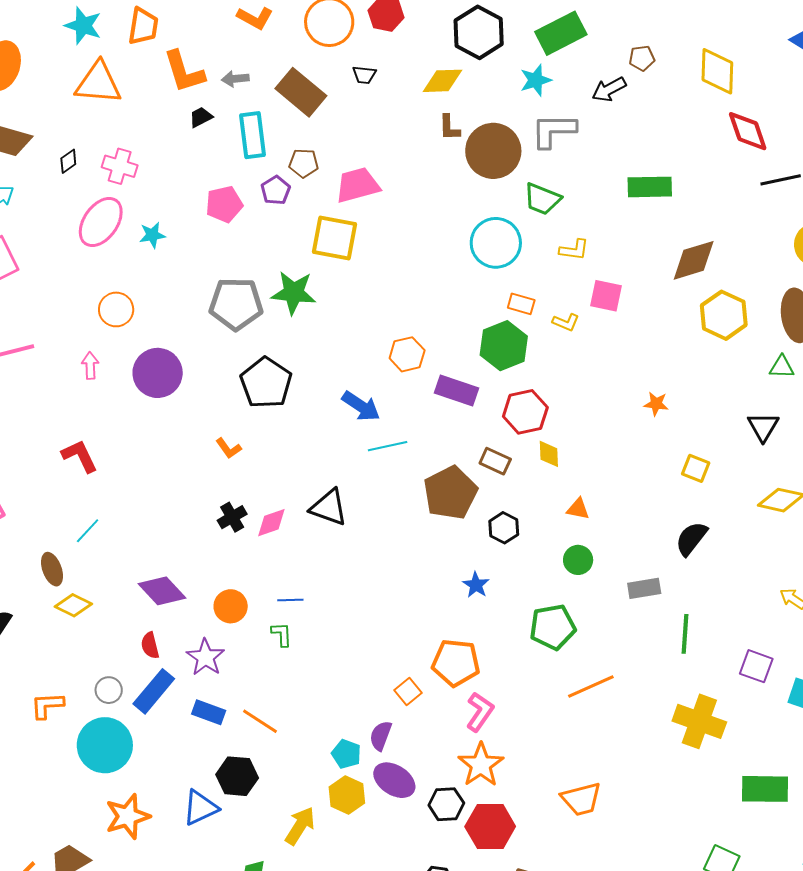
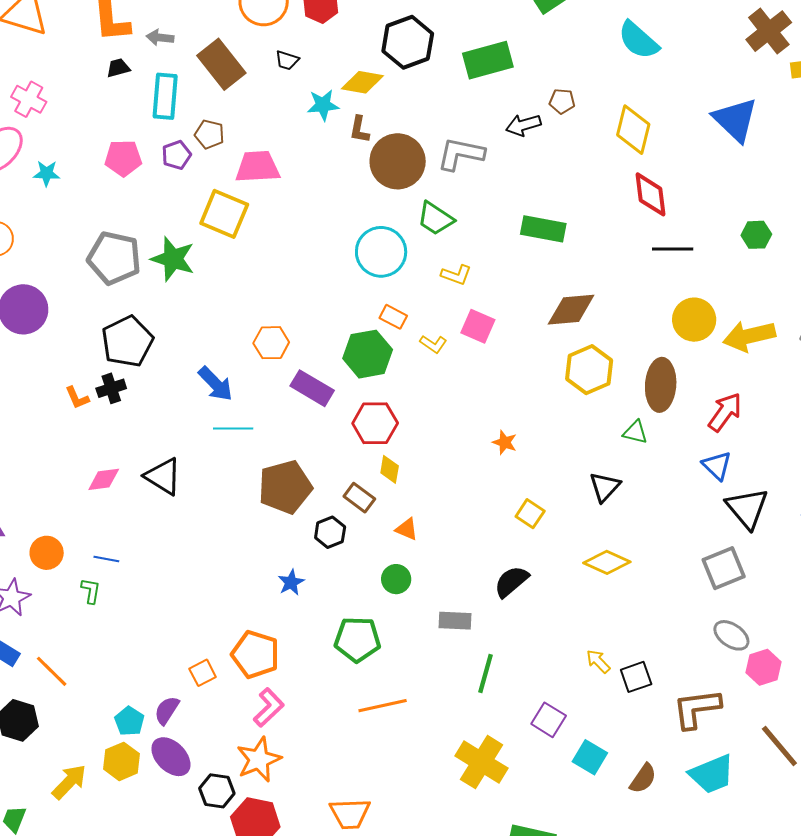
cyan star: (536, 80) -> (323, 105), moved
brown rectangle: (495, 461) -> (359, 498), moved
black cross: (232, 517) -> (111, 388), moved

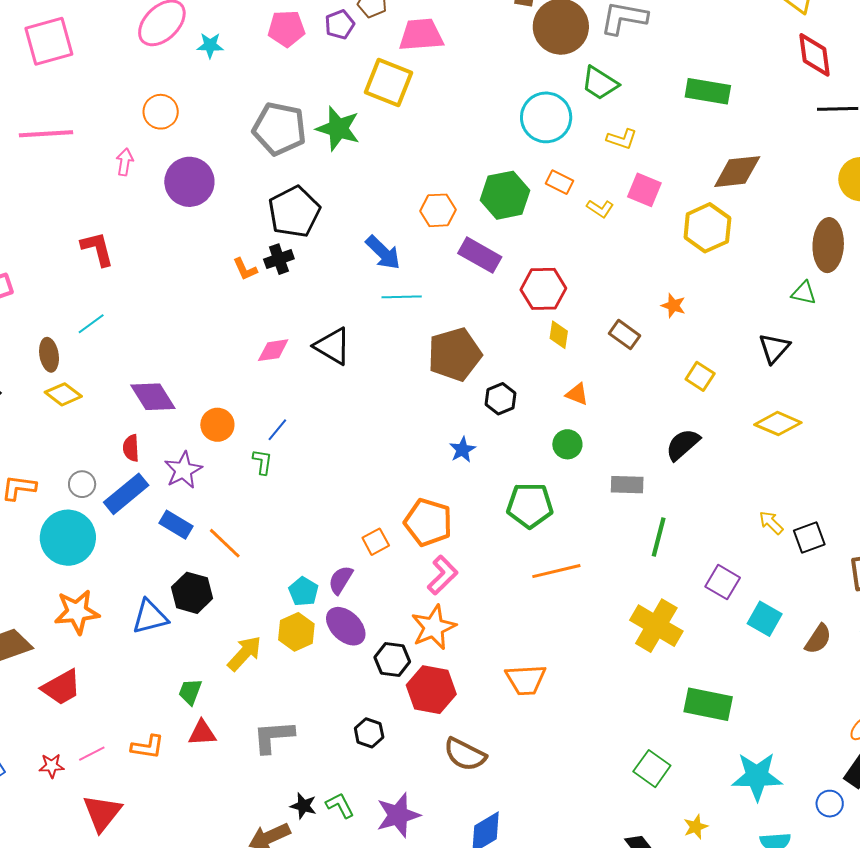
green hexagon: (368, 354) -> (505, 195), moved
yellow hexagon: (589, 370) -> (707, 228), moved
brown rectangle: (359, 498) -> (624, 335), moved
blue line: (106, 559) -> (277, 430), turned -60

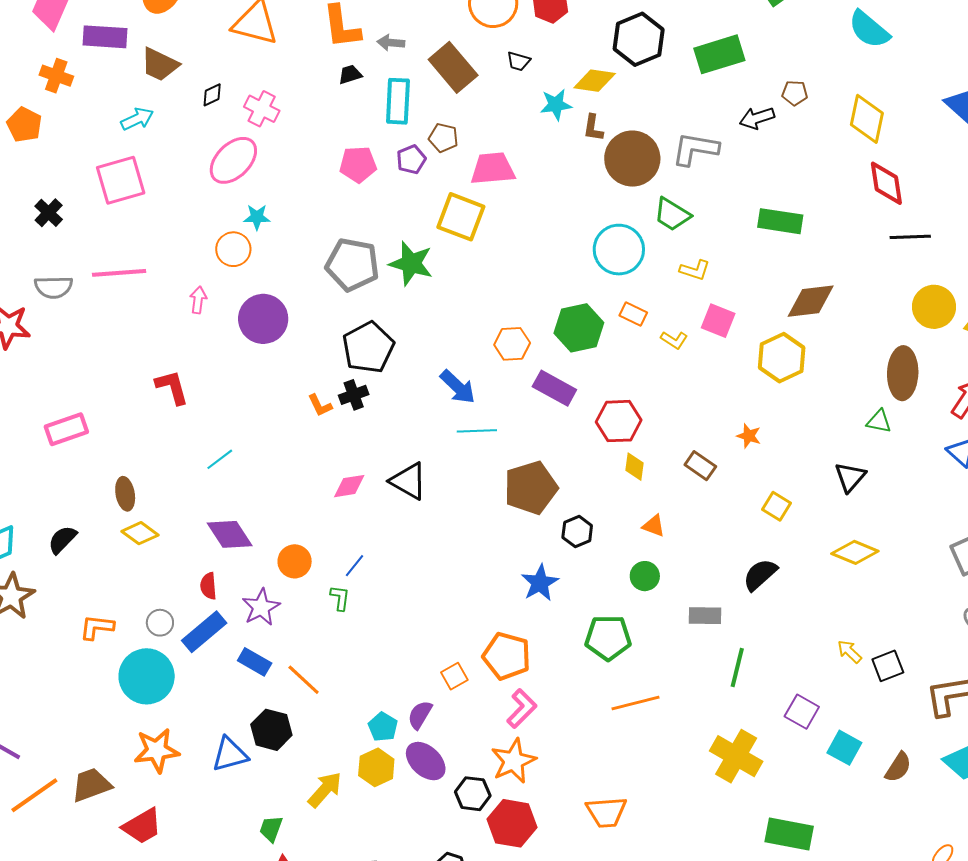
cyan star: (210, 45) -> (257, 217), moved
cyan line: (91, 324) -> (220, 459), moved
blue star: (462, 450) -> (540, 583), size x1.4

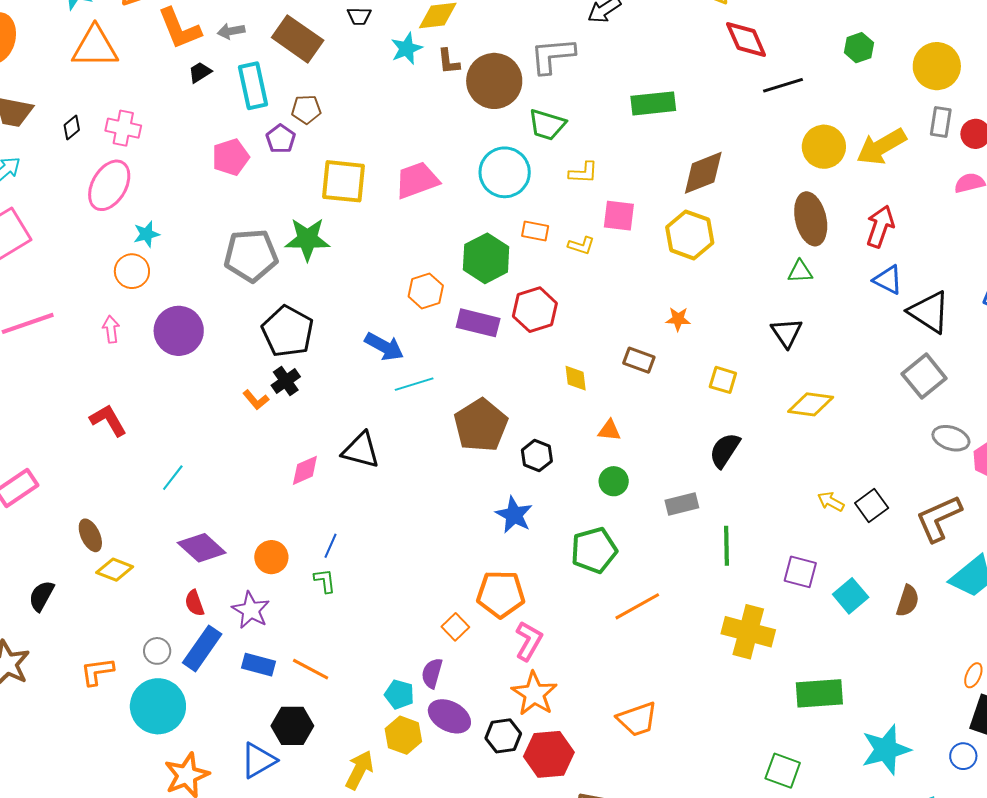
pink trapezoid: (493, 169) -> (417, 180), moved
red hexagon: (619, 421) -> (535, 310), moved
cyan square: (844, 748) -> (851, 596), turned 36

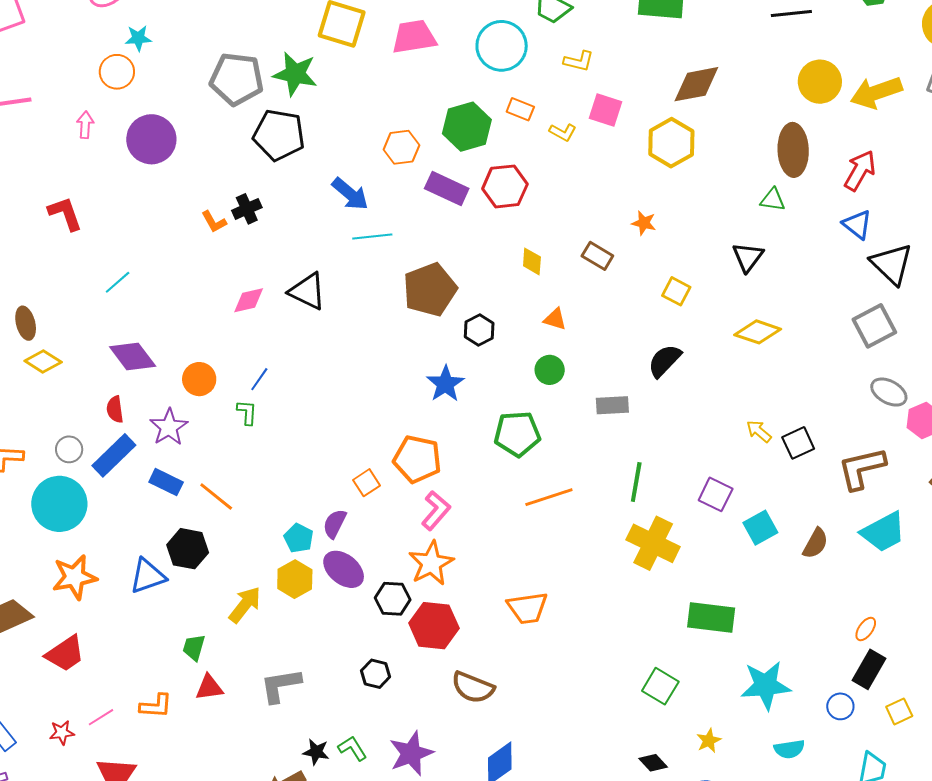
black pentagon: (288, 331) -> (279, 135), moved, turned -30
green line: (726, 546) -> (636, 482), moved

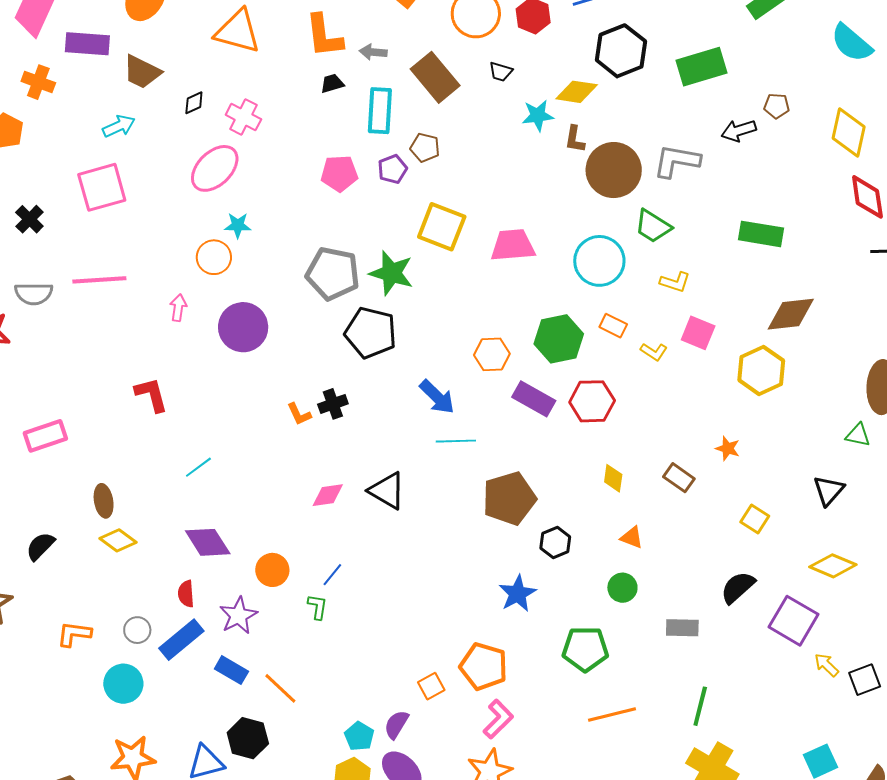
purple square: (716, 494) -> (793, 621), moved, size x1.4
cyan circle: (59, 504) -> (123, 684), size x0.7

